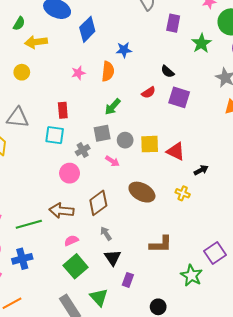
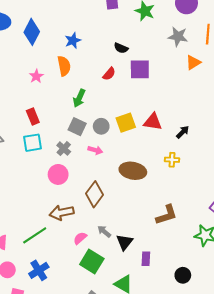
gray square: (102, 133) -> (77, 127), turned -36
gray arrow: (106, 233) -> (104, 231), moved
black triangle: (113, 258) -> (125, 242), turned 30

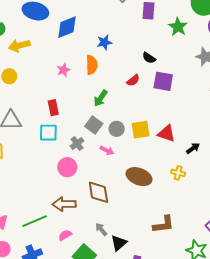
blue diamond: (32, 32) -> (67, 27), turned 30
brown diamond: (94, 194) -> (98, 192), turned -55
pink semicircle: (80, 238) -> (65, 235), moved

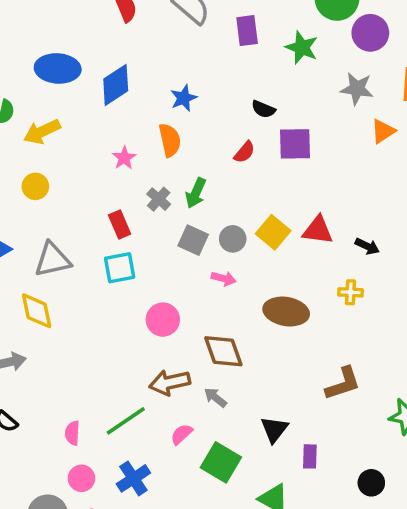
yellow square: (141, 130) -> (273, 232), turned -30
gray cross: (77, 144) -> (159, 199), moved
black arrow: (193, 148) -> (367, 246), turned 72
gray arrow: (101, 229) -> (215, 398), moved

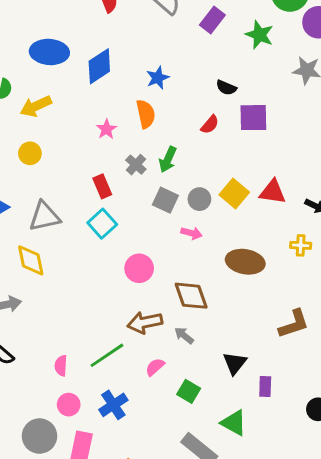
purple rectangle: (247, 31) -> (212, 20), turned 45
cyan square: (120, 268) -> (102, 224), turned -32
green square: (221, 462) -> (189, 391), size x0.7

